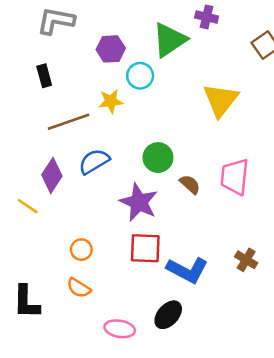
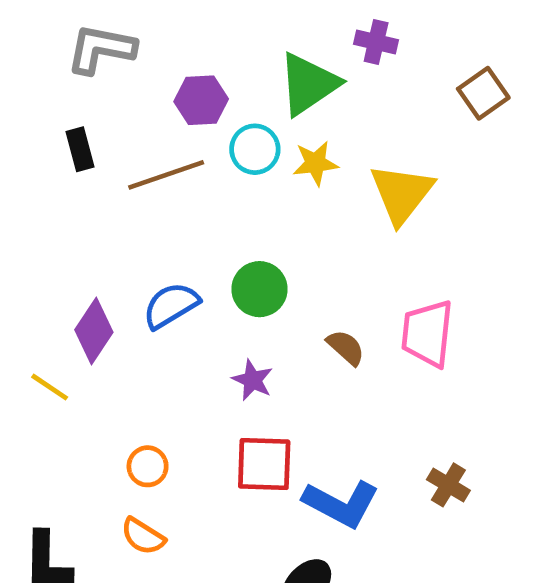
yellow star: (111, 101) -> (315, 163), moved
brown line: (69, 122) -> (166, 175), moved
green circle: (158, 158) -> (259, 289), moved
purple star: (139, 202) -> (252, 380), size x0.6

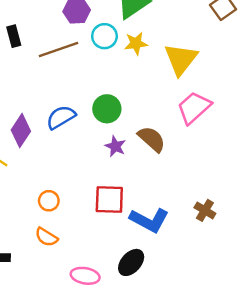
pink trapezoid: (427, 333) -> (194, 108), moved, turned 42
brown semicircle: (346, 347) -> (152, 139), size x1.4
purple star: (252, 380) -> (115, 146), moved

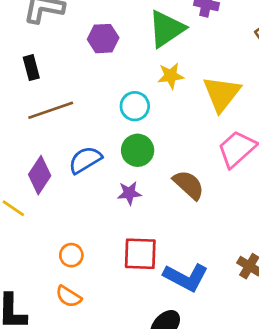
cyan circle: (104, 36) -> (135, 106), moved
brown line: (58, 49) -> (51, 110), moved
purple star: (115, 146) -> (129, 193), moved, turned -30

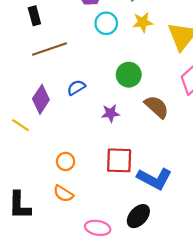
cyan circle: (135, 106) -> (106, 23), moved
green circle: (138, 150) -> (129, 75), moved
blue semicircle: (85, 160) -> (76, 88), size x0.7

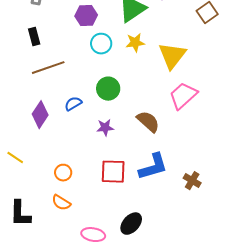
green circle: (129, 75) -> (108, 89), moved
yellow line: (21, 125) -> (15, 158), moved
blue L-shape: (154, 179) -> (153, 167), moved, turned -44

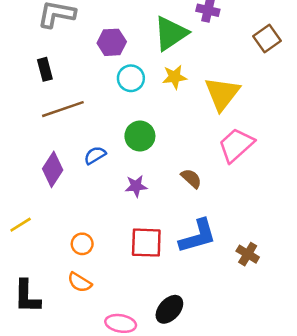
brown semicircle: (148, 122) -> (191, 178), size x0.7
yellow line: (15, 158) -> (21, 225), turned -66

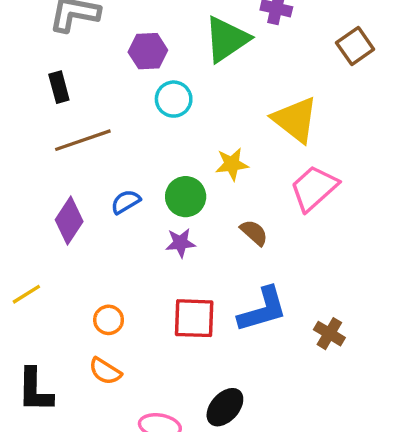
yellow star: (175, 77) -> (232, 164), moved
yellow triangle: (222, 94) -> (295, 120), turned -30
green circle: (140, 136) -> (186, 197), moved

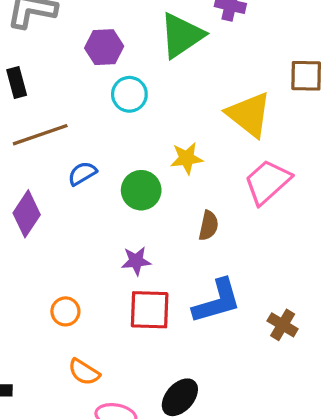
brown square: (355, 46) -> (306, 76), moved, turned 36
blue semicircle: (126, 202) -> (82, 173), moved
brown semicircle: (254, 233) -> (208, 226), turned 60
purple star: (180, 243) -> (136, 261), moved
orange semicircle: (105, 371) -> (84, 372), moved

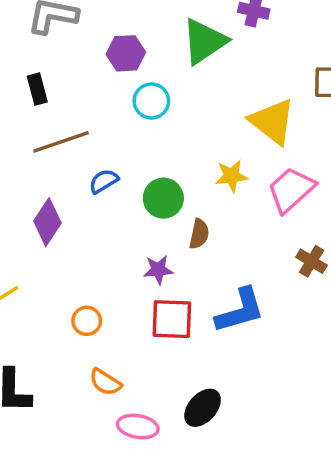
yellow star: (187, 158) -> (232, 176), moved
brown semicircle: (208, 226) -> (199, 234), moved
brown cross: (283, 325) -> (312, 261), moved

